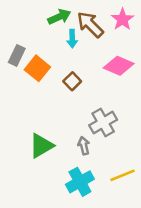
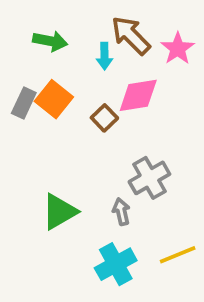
green arrow: (59, 17) -> (50, 41), moved, turned 35
pink star: (122, 19) -> (178, 49), moved
gray rectangle: (17, 55) -> (24, 103), moved
pink diamond: (119, 66) -> (138, 95), moved, turned -32

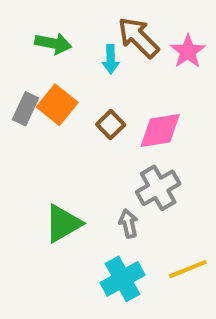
pink diamond: (138, 95) -> (160, 130), moved

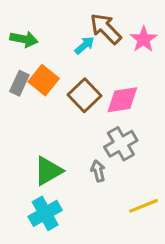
green arrow: (53, 43) -> (24, 39), moved
cyan arrow: (111, 59) -> (84, 45), turned -130
brown square: (111, 125) -> (84, 95), size x1.5
cyan cross: (122, 279) -> (45, 213), moved

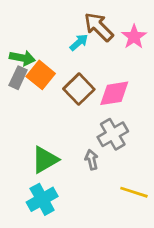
green arrow: (24, 39) -> (22, 58), moved
yellow line: (144, 206) -> (134, 192), turned 40

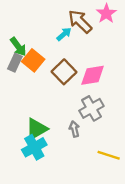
pink star: (134, 37) -> (106, 13), moved
green arrow: (22, 58) -> (18, 47), turned 42
cyan cross: (42, 199) -> (34, 147), moved

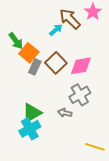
gray rectangle: (15, 63) -> (35, 67), moved
gray arrow: (74, 129) -> (65, 113), turned -64
yellow line: (109, 155) -> (95, 147), moved

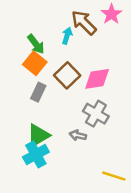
cyan arrow: (56, 30) -> (67, 36), turned -32
green arrow: (16, 41) -> (36, 44), moved
gray rectangle: (35, 67) -> (38, 92), moved
gray cross: (80, 95) -> (96, 114), turned -30

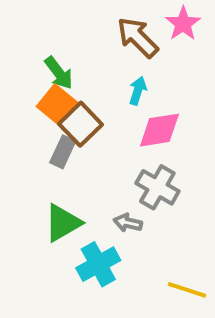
cyan arrow: (67, 36) -> (138, 91), moved
brown square: (67, 75) -> (81, 124), moved
cyan cross: (36, 154) -> (98, 264), moved

